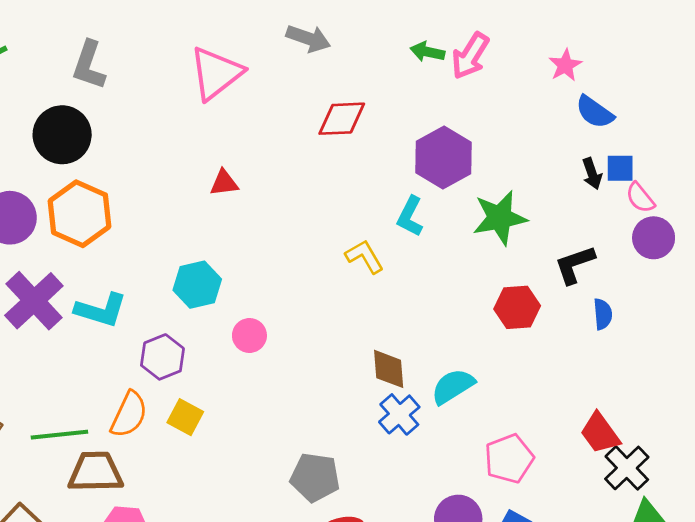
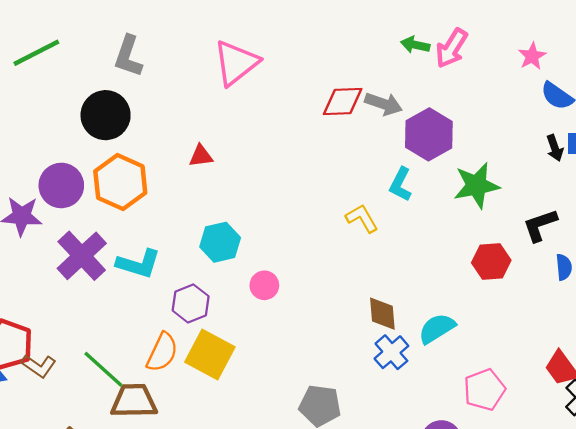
gray arrow: (308, 38) -> (383, 104), moved
red triangle: (224, 183) -> (201, 156), moved
yellow square: (185, 417) -> (210, 354), size x1.6
green line: (59, 435) -> (103, 369), turned 48

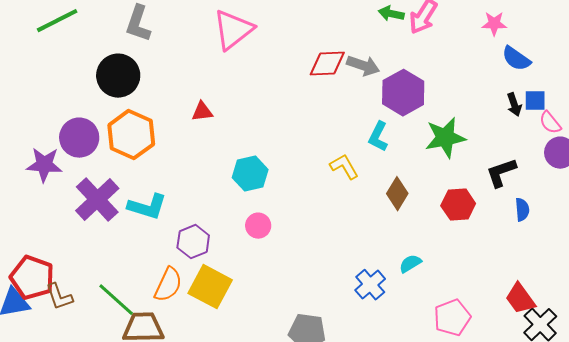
pink star: (532, 56) -> (494, 24), turned 30
cyan hexagon: (220, 242) -> (250, 174), moved
brown diamond: (382, 314) -> (397, 194), moved, turned 36
cyan semicircle: (437, 328) -> (410, 264), size x0.7
brown L-shape: (39, 366) -> (59, 297), turned 36

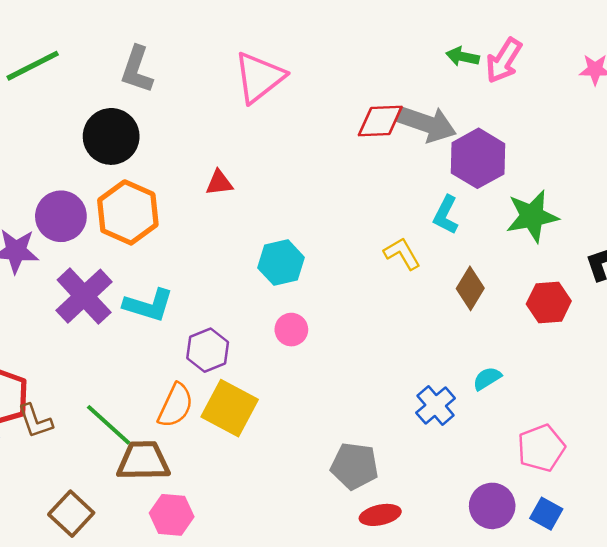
gray arrow: (363, 66) -> (427, 124), size x1.4

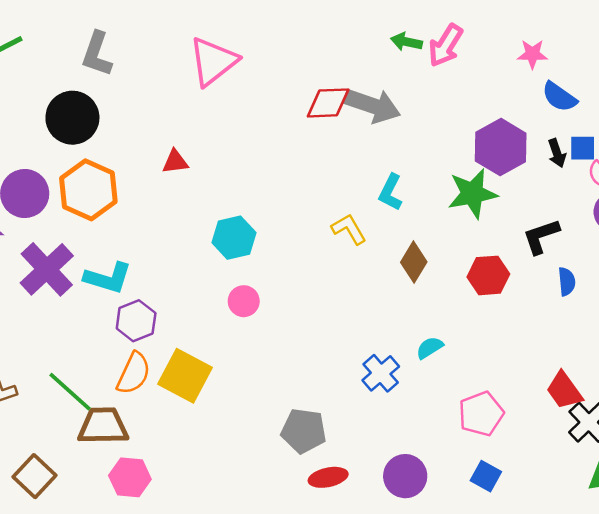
purple hexagon: (478, 158) -> (501, 147), moved
purple hexagon: (208, 350) -> (136, 321), moved
purple circle: (492, 506) -> (405, 476), moved

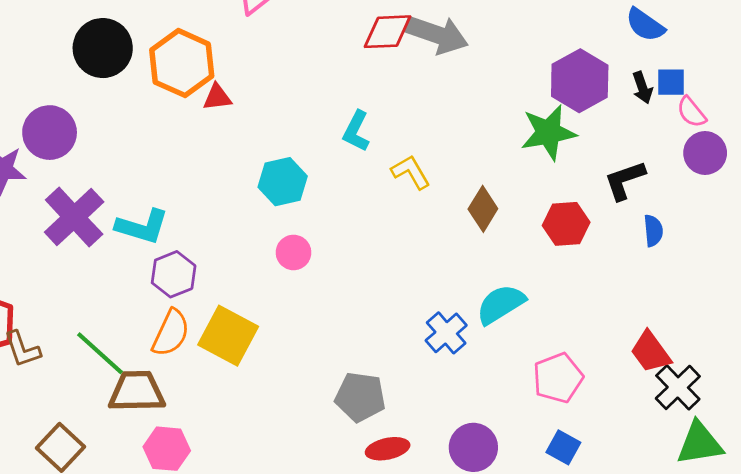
orange hexagon: (88, 190) -> (182, 63), moved
cyan L-shape: (391, 192) -> (356, 131), moved
cyan semicircle: (430, 348) -> (501, 304), size x1.6

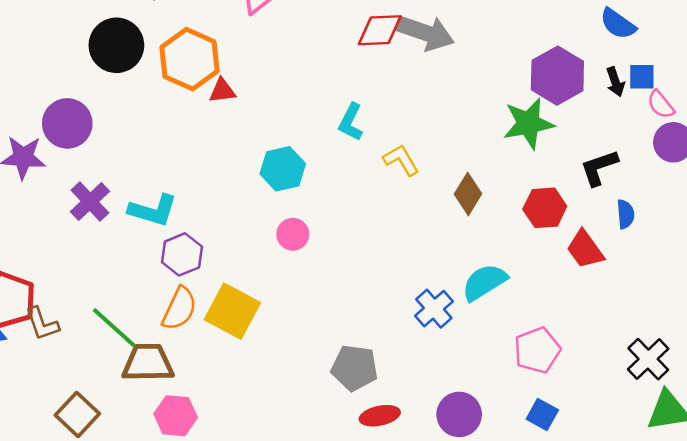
purple cross: (74, 217) -> (90, 202), size x0.7
red trapezoid: (651, 352) -> (585, 249), moved

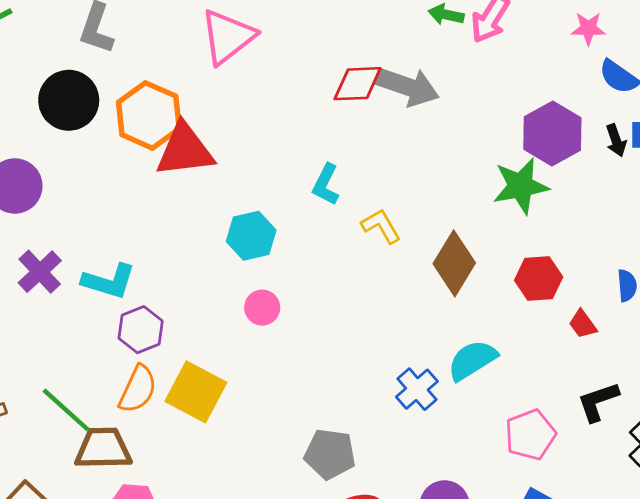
red triangle: (222, 91) -> (185, 150), size x2.0
black L-shape: (599, 168) -> (598, 402), moved
brown diamond: (468, 194) -> (454, 263), size x1.4
red trapezoid: (585, 249) -> (583, 324), size x0.7

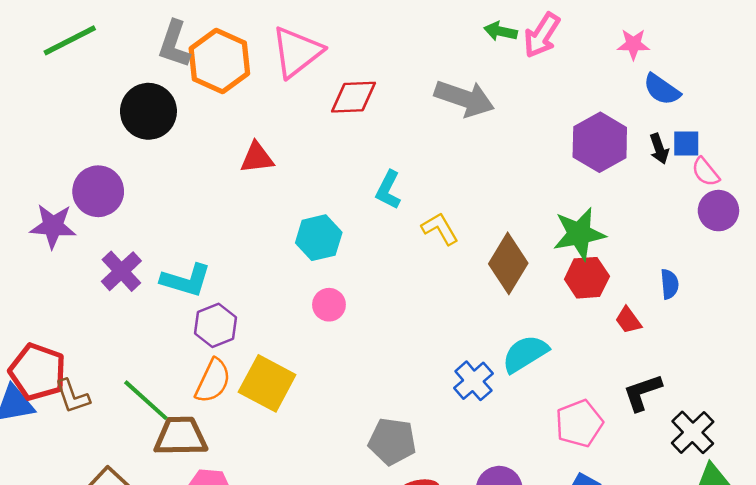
red diamond: (358, 84) -> (353, 97), moved
orange hexagon: (149, 115) -> (219, 61), moved
red triangle: (185, 150) -> (257, 158), size x0.6
green star: (521, 186) -> (579, 234), moved

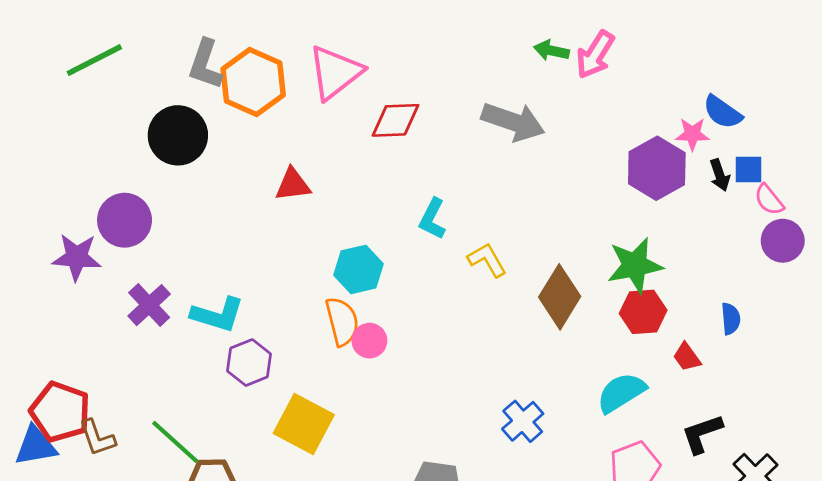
pink star: (633, 44) -> (692, 134), moved
cyan semicircle: (525, 354) -> (621, 393), moved
orange semicircle: (213, 381) -> (342, 321), moved, turned -39

